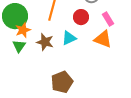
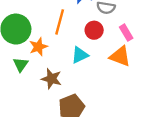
orange star: (23, 30) -> (38, 47), moved
brown star: (45, 42) -> (51, 79), moved

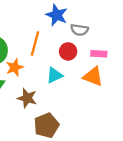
pink rectangle: (126, 33) -> (99, 54), turned -56

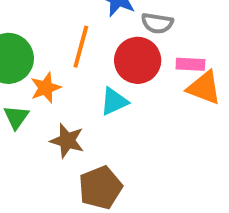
red circle: (68, 51) -> (138, 60), size x1.5
orange triangle: (93, 76) -> (204, 88), moved

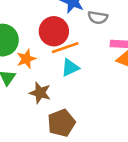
orange line: (81, 47) -> (65, 48), moved, turned 56
red circle: (138, 60) -> (54, 31), moved

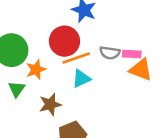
gray semicircle: (98, 17) -> (110, 53), moved
brown star: (40, 93) -> (50, 104), turned -30

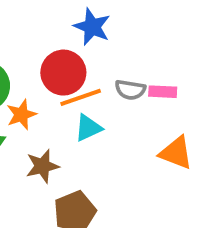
orange triangle: (141, 70) -> (176, 153), moved

